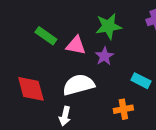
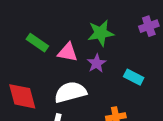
cyan rectangle: (141, 81) -> (134, 77), moved

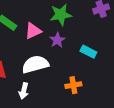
pink triangle: (68, 52) -> (33, 31), turned -36

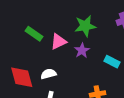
white semicircle: (35, 64) -> (48, 74), moved, size x0.6

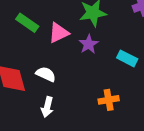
white semicircle: (48, 74) -> (46, 74), turned 40

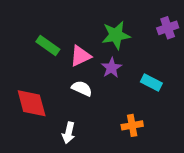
white semicircle: (46, 74) -> (82, 88), moved

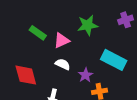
purple star: (111, 68) -> (85, 75), moved
cyan rectangle: (151, 83) -> (114, 60), size x1.6

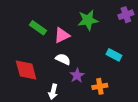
cyan rectangle: (114, 60) -> (114, 55), size x0.6
purple star: (85, 75) -> (77, 75), moved

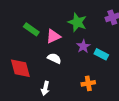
green star: (88, 20) -> (77, 22), turned 30
purple star: (77, 75) -> (83, 46), moved

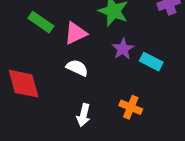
orange cross: (88, 83) -> (131, 107), turned 32
white arrow: (45, 88) -> (83, 115), moved

